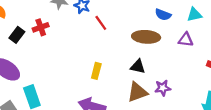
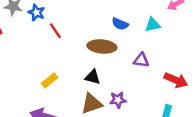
purple triangle: (186, 40) -> (141, 60), moved
yellow rectangle: (96, 71) -> (49, 80), turned 35

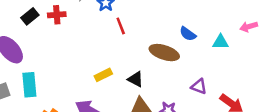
purple triangle: (141, 60) -> (199, 86), moved
black triangle: (93, 77) -> (136, 79), moved

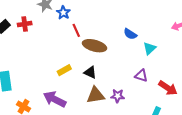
cyan triangle: (221, 42) -> (150, 48), moved, turned -40
brown ellipse: (164, 53) -> (95, 46), moved

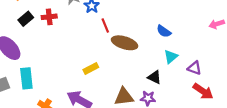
cyan triangle: (150, 48) -> (171, 57), moved
black triangle: (90, 72) -> (154, 77), moved
purple triangle: (141, 76) -> (194, 68), moved

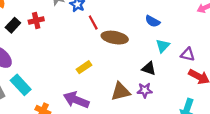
cyan rectangle: (26, 78) -> (21, 85), turned -30

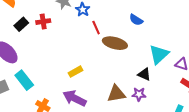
blue semicircle: (153, 21) -> (136, 20), moved
cyan triangle: (163, 46) -> (159, 54), size x1.5
yellow rectangle: (84, 67) -> (76, 72), moved

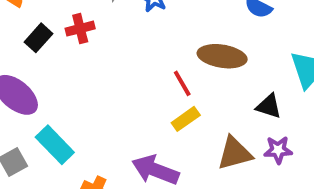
red line: (96, 28) -> (182, 83), moved
yellow rectangle: (76, 72) -> (186, 119), moved
black triangle: (144, 74) -> (269, 106), moved

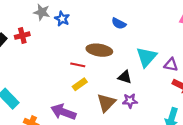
red line: (182, 83) -> (78, 65), turned -48
brown triangle: (235, 153) -> (106, 103), turned -30

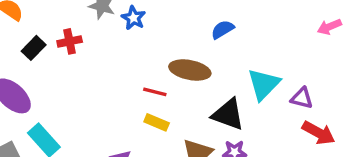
blue semicircle: (119, 23) -> (223, 29), turned 120
black triangle: (125, 77) -> (228, 114), size x1.5
yellow rectangle: (80, 84) -> (157, 122), turned 56

